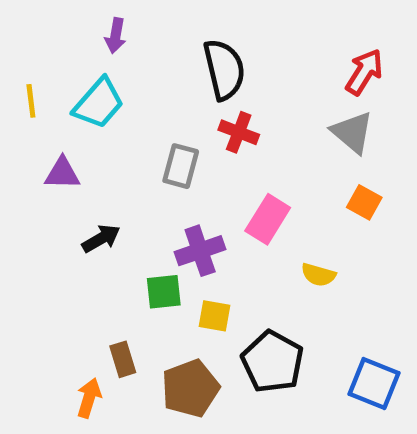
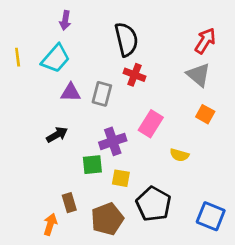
purple triangle: (62, 173) -> (71, 92), moved

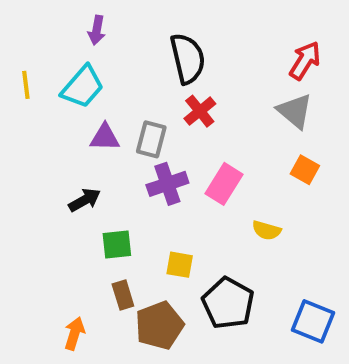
red cross: (134, 75) -> (200, 111), turned 30
purple cross: (113, 141) -> (167, 184), moved
green square: (92, 165) -> (117, 245), moved
brown rectangle: (69, 203) -> (123, 295), moved

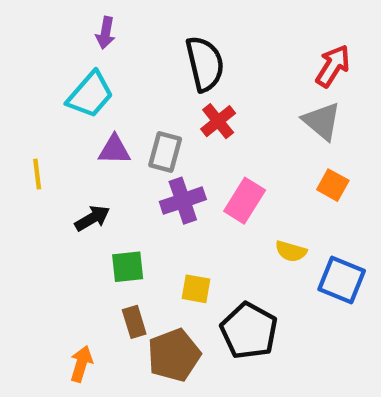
yellow line: (26, 85) -> (37, 174), moved
blue square: (313, 321) -> (342, 280), moved

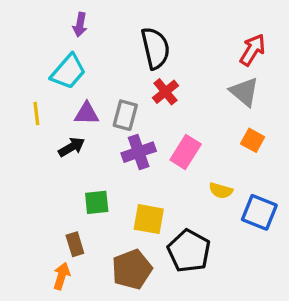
yellow line: (37, 174) -> (36, 114), moved
black arrow: (92, 218) -> (72, 147), moved
yellow square: (196, 289) -> (149, 219), size x1.4
brown rectangle: (134, 322) -> (75, 244), moved

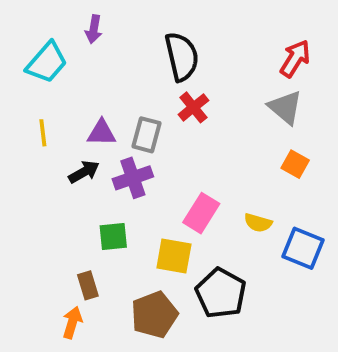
cyan trapezoid: (68, 72) -> (47, 62), moved
purple cross: (139, 152) -> (133, 178), moved
pink rectangle: (186, 152) -> (201, 213), moved

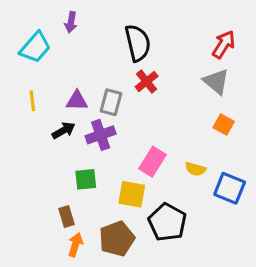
orange arrow: (72, 323) -> (75, 245), moved

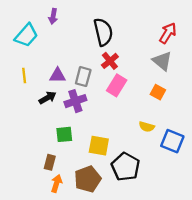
orange square: (224, 125) -> (158, 92), moved
pink rectangle: (152, 162) -> (117, 85), moved
brown rectangle: (66, 216) -> (50, 162), turned 32

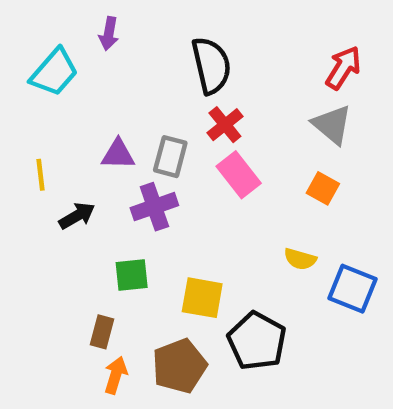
yellow line: (24, 75) -> (41, 175), moved
pink rectangle: (117, 85) -> (239, 175), turned -70
black arrow: (48, 98) -> (77, 216), moved

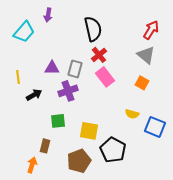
orange arrow: (116, 375) -> (32, 165), moved

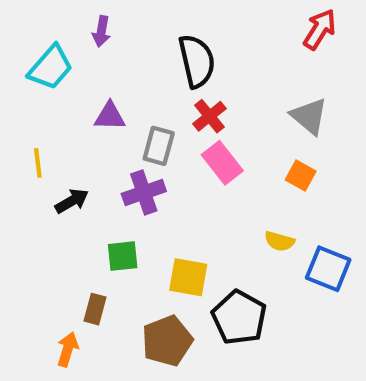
red arrow: (151, 30) -> (320, 29), moved
purple triangle: (52, 68) -> (110, 116), moved

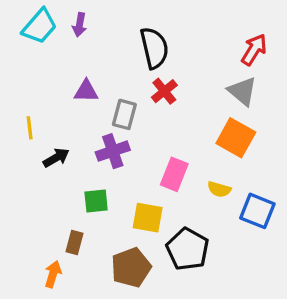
red arrow: (320, 29) -> (254, 50), moved
cyan trapezoid: (51, 67) -> (40, 26), moved
pink rectangle: (222, 163) -> (174, 174), moved, turned 60
orange square: (301, 176) -> (236, 138), size x1.6

